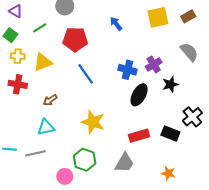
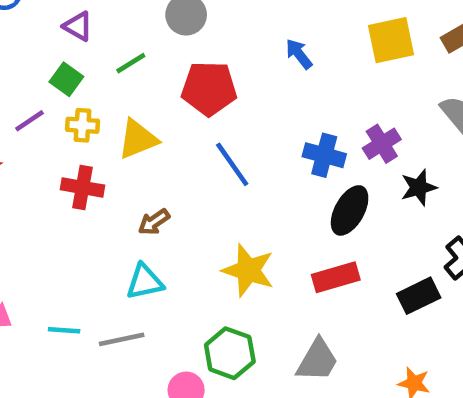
black rectangle: (170, 134) -> (419, 296), turned -48
red rectangle: (139, 136) -> (336, 277), moved

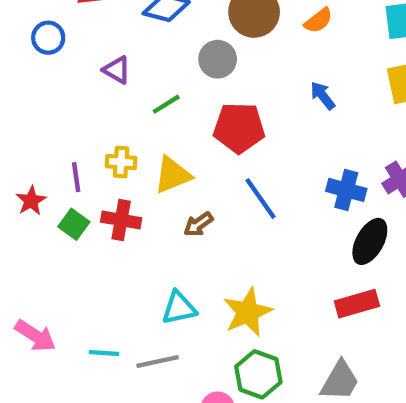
green square: (66, 79) -> (74, 224), moved
purple line: (30, 121) -> (76, 177), moved, turned -64
brown arrow: (154, 222) -> (198, 224), moved
yellow star: (248, 270) -> (248, 312), moved, turned 30

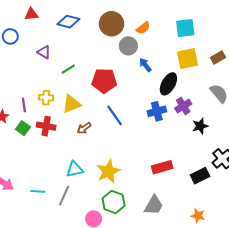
gray circle: (218, 59) -> (128, 46), moved
blue cross: (346, 190) -> (157, 111), turned -30
black ellipse: (370, 241) -> (168, 84), moved
gray line: (158, 362) -> (64, 196), turned -54

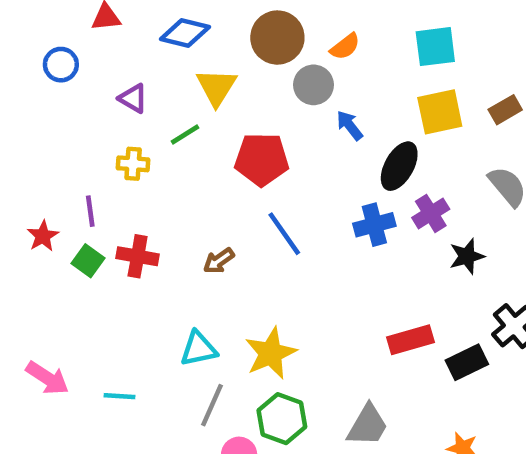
yellow cross: (46, 98) -> (133, 164), moved
yellow triangle: (71, 104) -> (217, 87), moved, turned -36
red rectangle: (162, 167) -> (410, 340), moved
gray line: (64, 196) -> (212, 405), moved

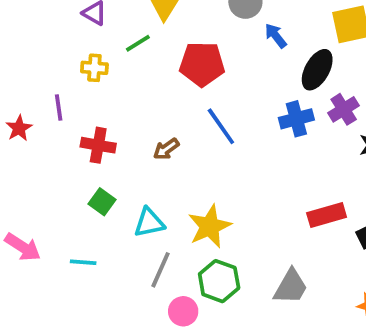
green square: (88, 261) -> (102, 202), moved

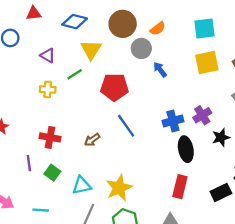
black ellipse: (317, 70) -> (186, 149), moved, turned -40
purple line: (59, 107) -> (29, 163), moved
red rectangle: (327, 215) -> (180, 187), moved, turned -60

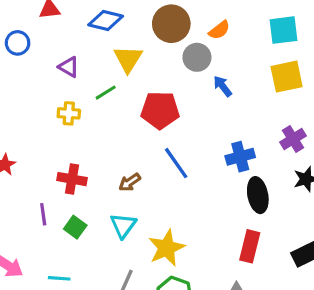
purple cross: (202, 115) -> (293, 139), moved
cyan triangle: (82, 185) -> (123, 225), moved, turned -42

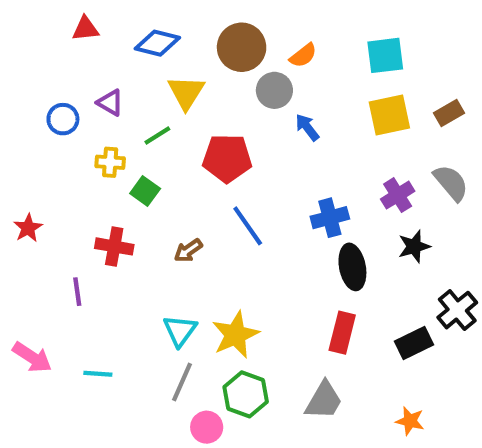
blue circle: (18, 43) -> (63, 119), moved
cyan triangle: (123, 225) -> (180, 331), moved
green square: (75, 227) -> (145, 191), moved

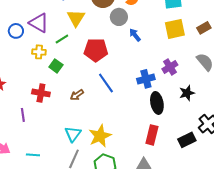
purple triangle: (110, 103) -> (39, 23), size x1.5
purple cross: (398, 195) -> (170, 67), moved

